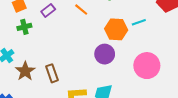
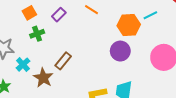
brown rectangle: (52, 73) -> (63, 61), moved, turned 66

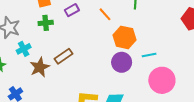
cyan line: (150, 15) -> (149, 55), moved
orange hexagon: (129, 25) -> (124, 37), moved

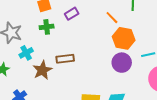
orange line: (105, 14) -> (112, 18), moved
brown rectangle: (64, 56) -> (65, 59), turned 30

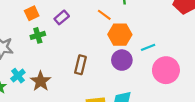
cyan cross: (26, 53) -> (18, 76), moved
brown rectangle: (65, 59) -> (80, 65), moved, turned -60

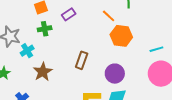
cyan line: (148, 47) -> (156, 49), moved
purple circle: (122, 60) -> (115, 74), moved
cyan cross: (18, 76) -> (27, 51), moved

